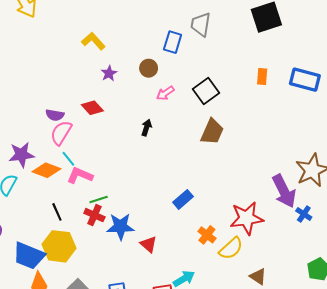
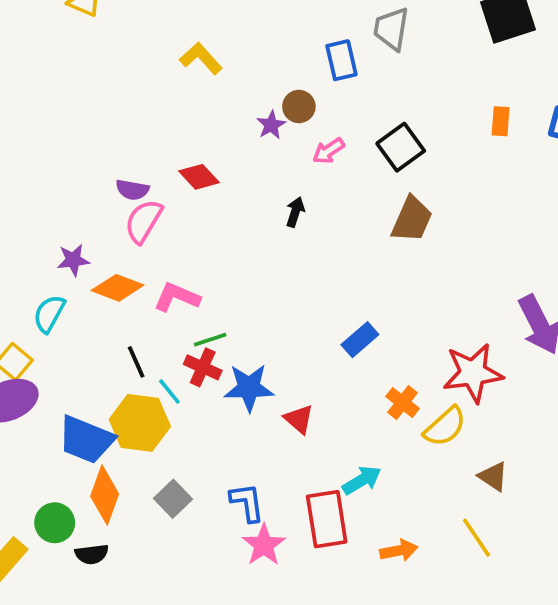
blue rectangle: (173, 42) -> (341, 60), turned -30
purple star: (109, 73) -> (271, 125), moved
purple star: (21, 155) -> (73, 260), size x0.7
cyan line: (68, 159) -> (169, 391), moved

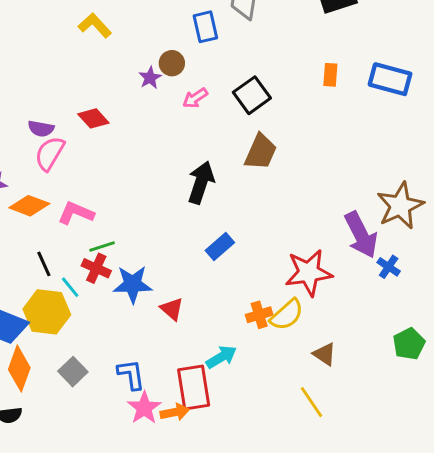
black arrow: (295, 212) -> (201, 182), moved, size x1.8
orange cross: (403, 403) -> (259, 315), moved, turned 35
orange arrow: (399, 551) -> (175, 412), moved

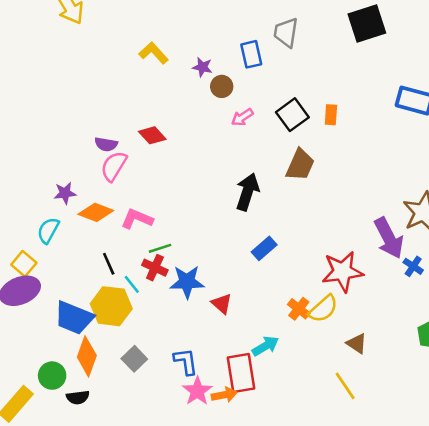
orange rectangle: (330, 75) -> (331, 115), moved
purple star: (150, 78) -> (202, 67), moved, turned -30
orange cross: (259, 315) -> (299, 309), turned -35

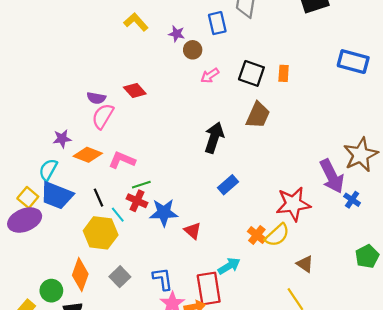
black square: (292, 115) -> (251, 73), turned -35
blue trapezoid: (74, 318) -> (57, 195), moved

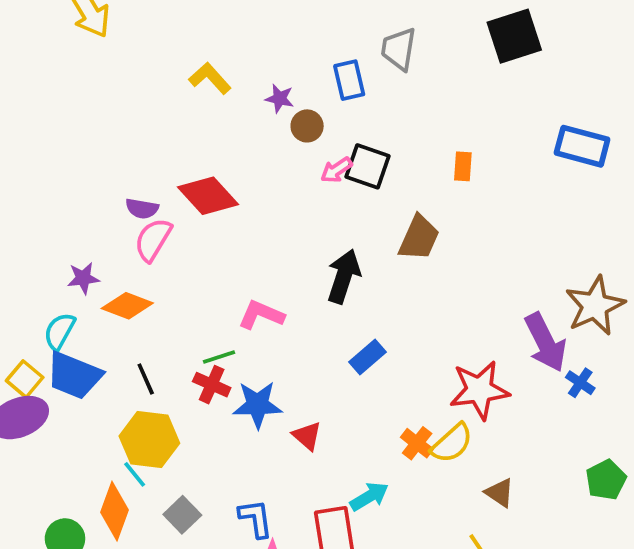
black square: (251, 73) -> (368, 166), moved
red diamond: (135, 91) -> (208, 196), size x1.5
pink L-shape: (122, 160) -> (261, 315), moved
cyan line: (118, 215) -> (135, 474), moved

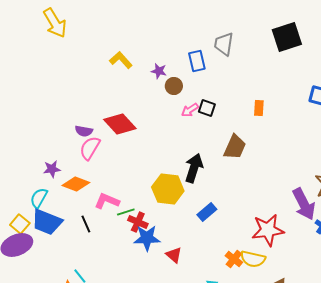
black square: (368, 166) -> (207, 108), size x0.7
pink L-shape: (261, 315) -> (107, 201), moved
red cross: (212, 385) -> (138, 222), moved
yellow hexagon: (149, 440) -> (168, 189), moved
yellow semicircle: (452, 443) -> (253, 259), turned 55

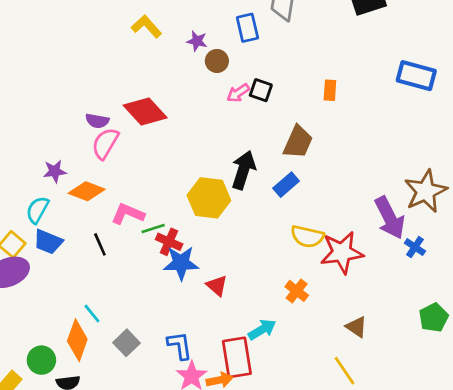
blue rectangle: (207, 212) -> (286, 185), moved
blue trapezoid: (47, 222) -> (48, 242), size x0.7
yellow semicircle: (253, 259) -> (307, 236), moved

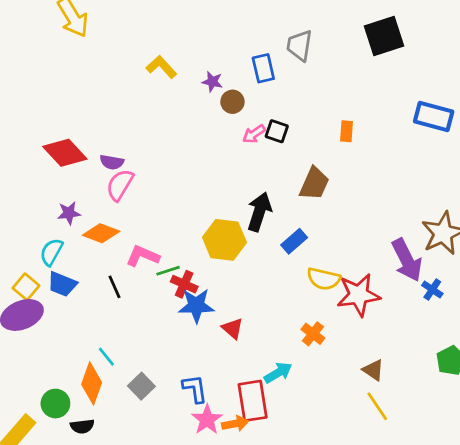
red diamond: (145, 111) -> (65, 153), moved
blue rectangle: (286, 185) -> (294, 241), moved
yellow line: (345, 371) -> (377, 406), moved

